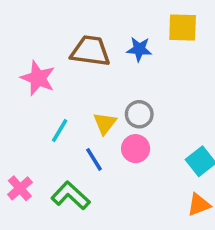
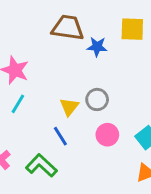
brown trapezoid: (90, 51) -> (68, 28), moved
cyan line: (60, 131) -> (18, 104), moved
pink circle: (136, 149) -> (107, 135), moved

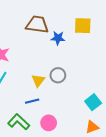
pink circle: (107, 135) -> (49, 123), moved
blue line: (60, 136) -> (32, 101), turned -72

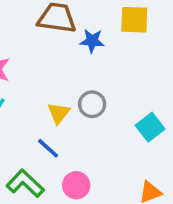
blue line: (32, 101) -> (48, 148), turned 56
cyan square: (93, 102) -> (150, 127), moved

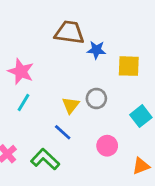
yellow square: (134, 20) -> (129, 66), moved
pink circle: (76, 185) -> (107, 146), moved

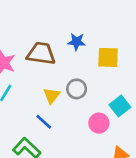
brown trapezoid: (69, 32) -> (41, 54), moved
pink circle: (107, 146) -> (99, 123), moved

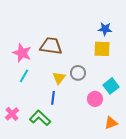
blue star: (77, 42) -> (105, 29), moved
blue line: (44, 122) -> (53, 98), turned 56

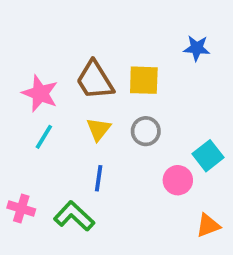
brown trapezoid: (51, 46) -> (95, 80), turned -130
yellow square: (102, 49) -> (144, 80), moved
yellow triangle: (59, 78) -> (99, 129), moved
pink cross: (12, 114) -> (21, 209), turned -32

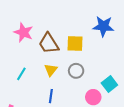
blue star: (197, 48) -> (103, 26), size x1.5
pink star: (40, 93) -> (23, 32), moved

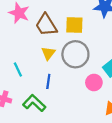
gray circle: (76, 71) -> (75, 54), size x1.6
cyan line: (21, 74) -> (18, 69), moved, turned -56

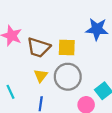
brown trapezoid: (46, 25) -> (39, 48), turned -40

